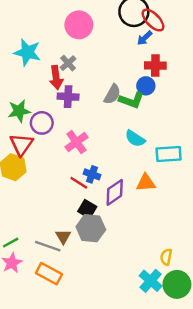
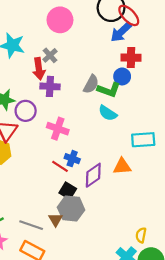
blue arrow: (145, 38) -> (121, 32), size x1.5
cyan semicircle: (135, 138) -> (108, 113), moved
pink cross: (76, 142) -> (58, 129), turned -35
brown triangle: (63, 237) -> (56, 220), moved

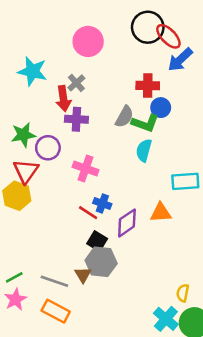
blue arrow: (121, 32) -> (180, 60), moved
red cross: (131, 58) -> (148, 86), moved
cyan semicircle: (108, 113) -> (144, 150), turned 72

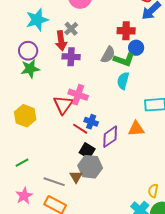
cyan star: (32, 71) -> (37, 20), turned -30
purple circle: (48, 148) -> (28, 51), moved
red triangle: (26, 171) -> (63, 105), moved
green line: (14, 277) -> (22, 163), moved

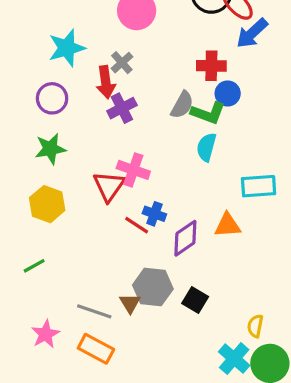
purple cross: (71, 57) -> (122, 108), turned -30
green star: (30, 69) -> (50, 149), moved
black square: (87, 151) -> (195, 300), moved
green line: (22, 163) -> (34, 266), moved

